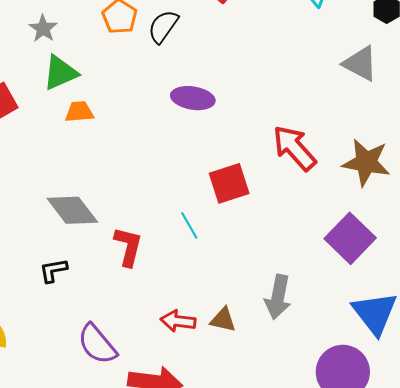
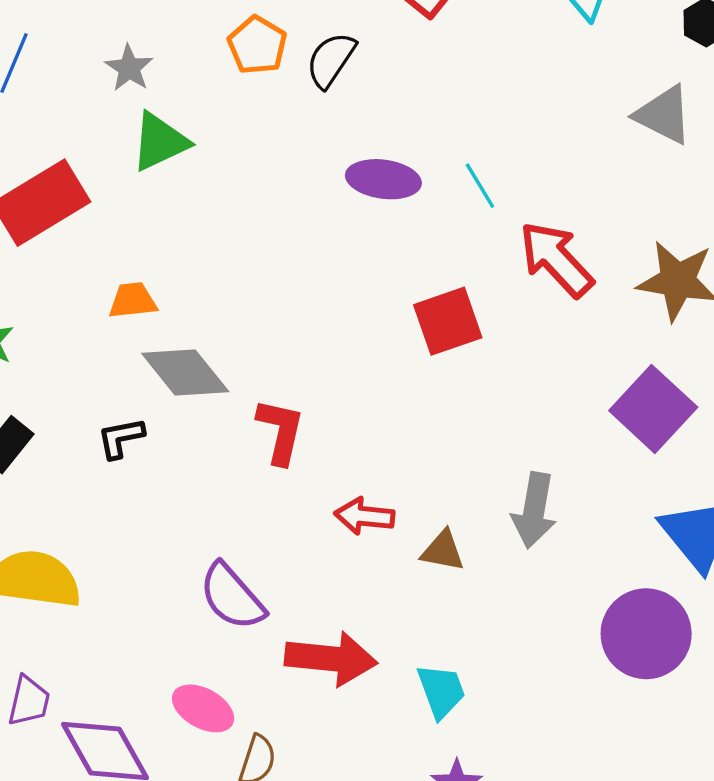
orange trapezoid: (79, 112) -> (133, 300), moved
cyan line: (189, 225) -> (480, 186), moved
black L-shape: (53, 270) -> (121, 438), moved
red arrow: (178, 321) -> (364, 516), moved

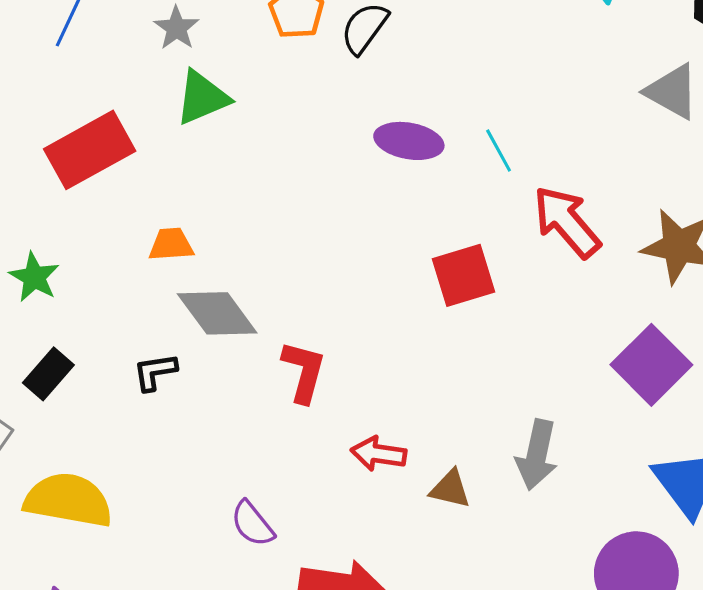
purple semicircle: (232, 597) -> (252, 524), size x0.7

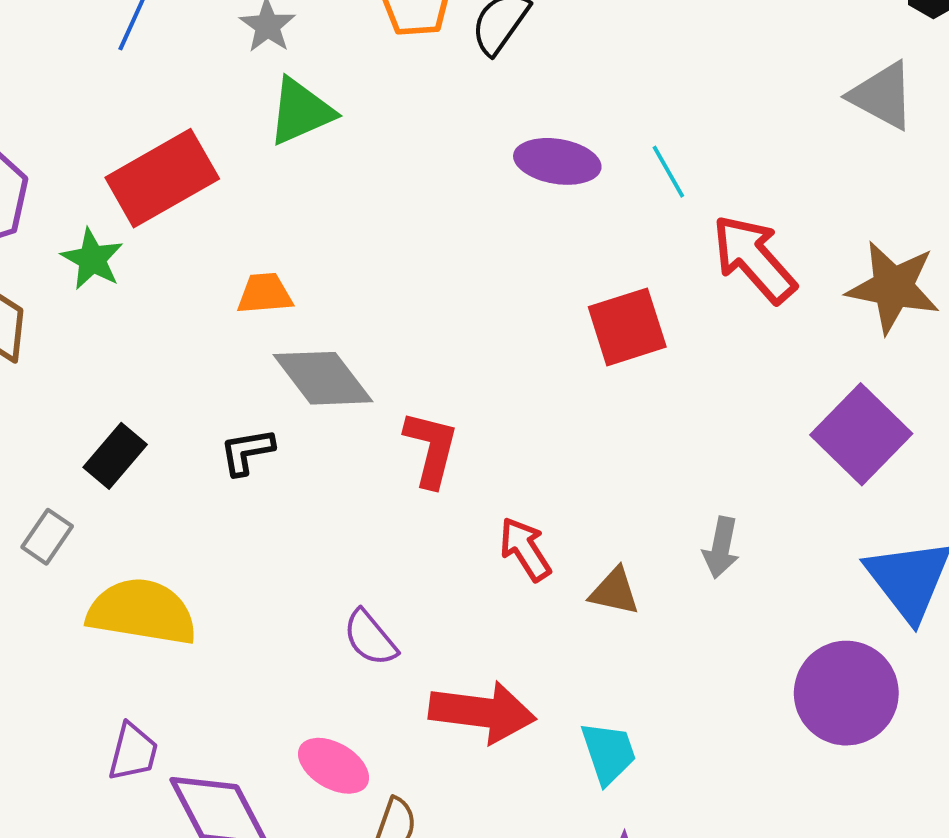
green star: (34, 277) -> (92, 259), moved
red arrow: (379, 454) -> (525, 549), turned 50
gray arrow: (537, 455) -> (721, 548), size x0.7

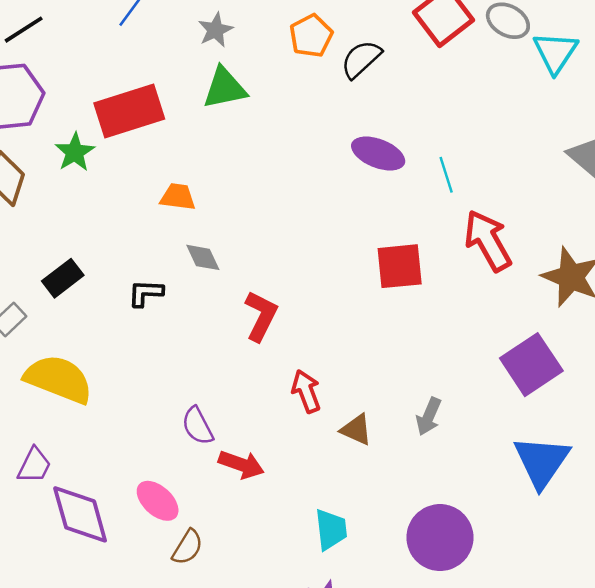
gray diamond: (323, 378) -> (203, 257), size x0.6
purple circle: (846, 693) -> (440, 538), moved
red arrow: (482, 712) -> (241, 465), moved, size x0.7

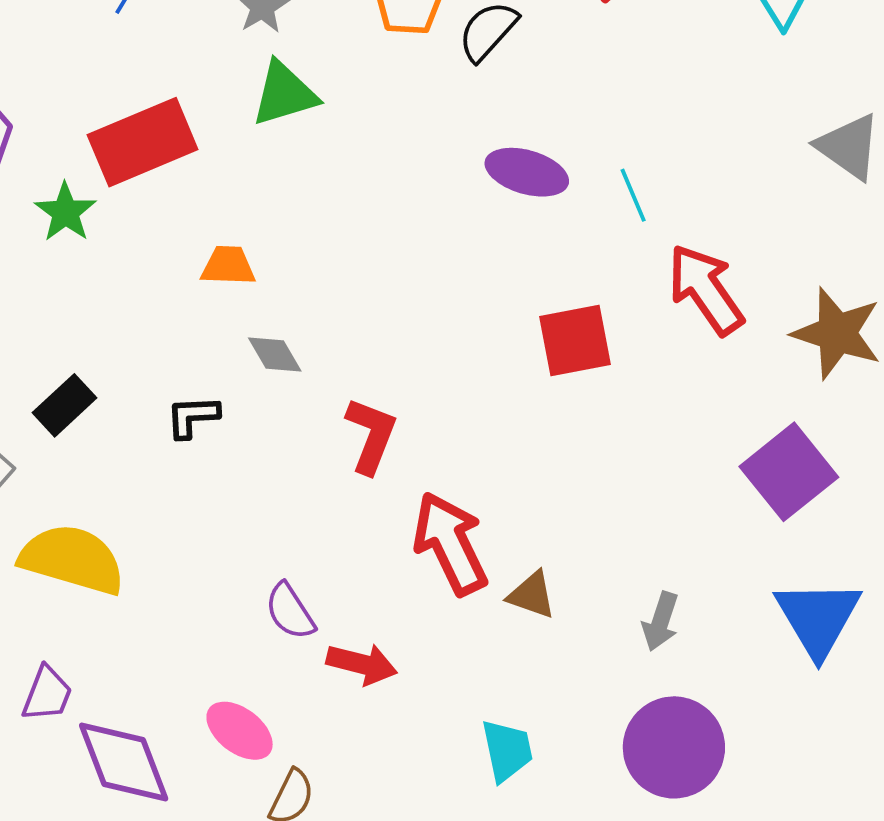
red arrow: (306, 391) -> (450, 544), size x1.6
gray arrow: (429, 416) -> (660, 621), moved

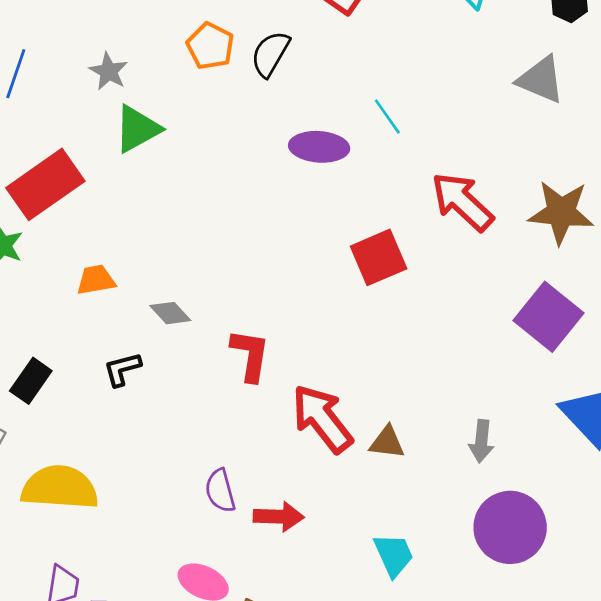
cyan line: (633, 195) -> (387, 117), moved
orange trapezoid: (228, 266) -> (96, 280), moved
purple semicircle: (290, 611) -> (220, 491), turned 30

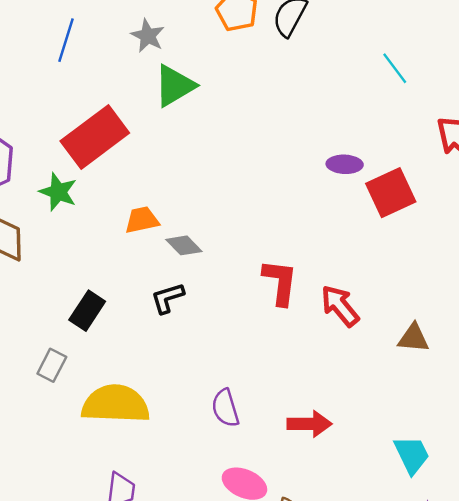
purple ellipse: (319, 147) -> (345, 164), moved, size x0.7
gray diamond: (170, 313) -> (184, 245), moved
red arrow: (322, 419) -> (340, 306), moved, size x0.7
brown triangle: (387, 442) -> (413, 338), moved
purple semicircle: (220, 491) -> (225, 408), moved

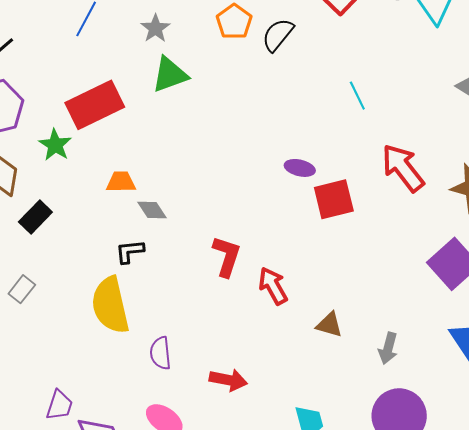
black rectangle: (87, 311) -> (35, 217), moved
yellow semicircle: (115, 404) -> (110, 305), moved, turned -116

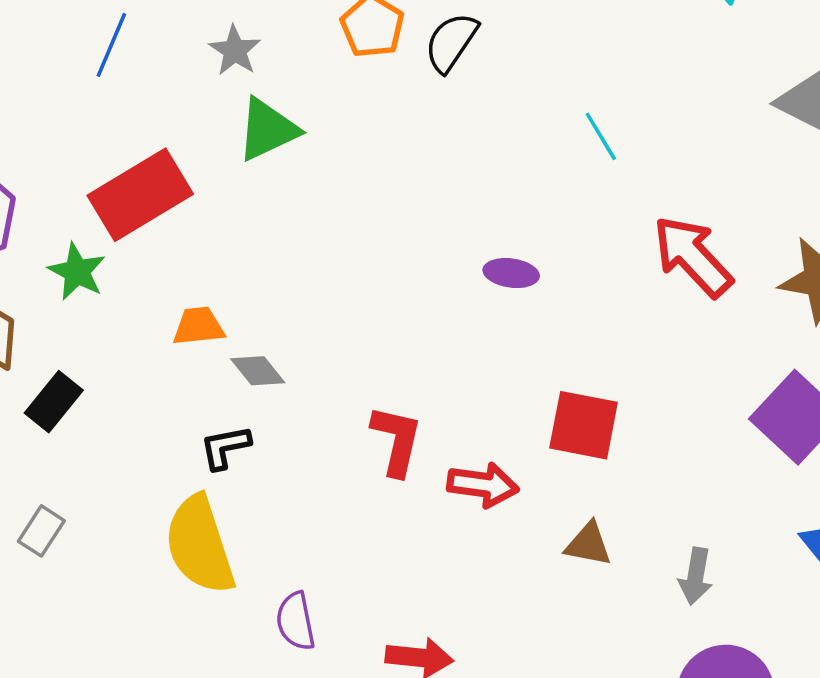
red square: (334, 199) -> (584, 425), moved, turned 30
red arrow: (273, 286) -> (483, 485), turned 132

